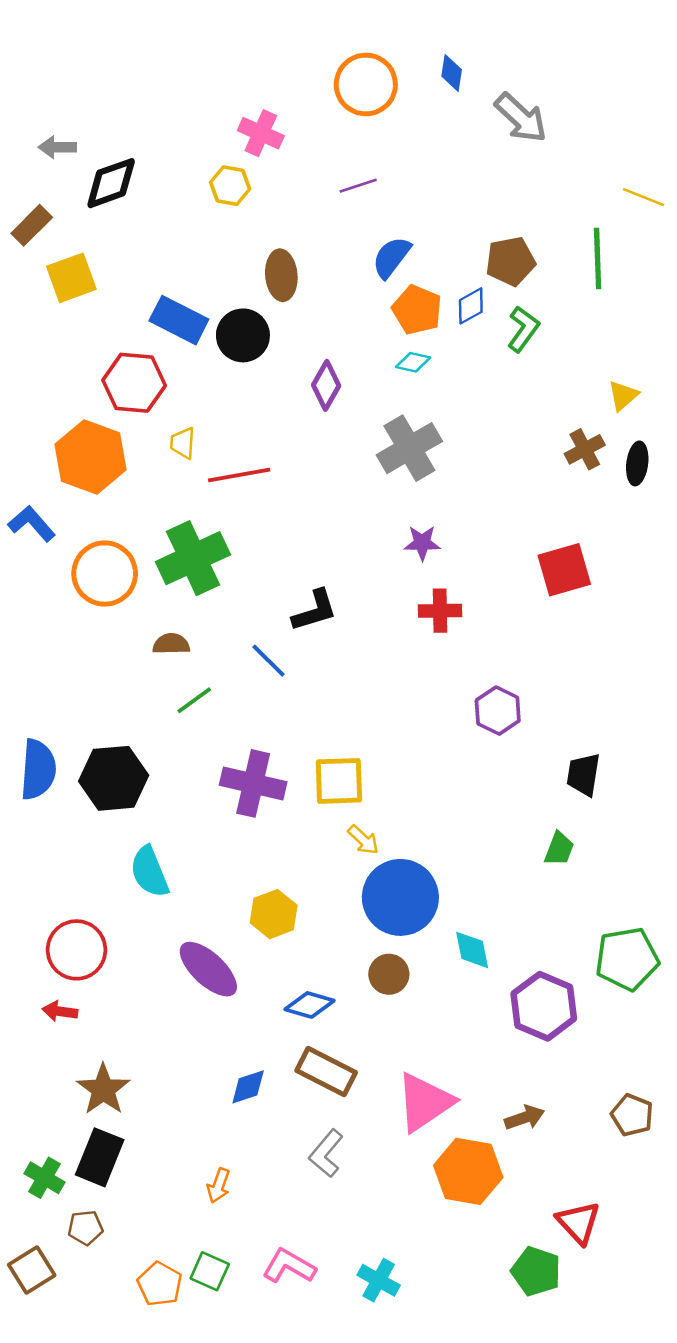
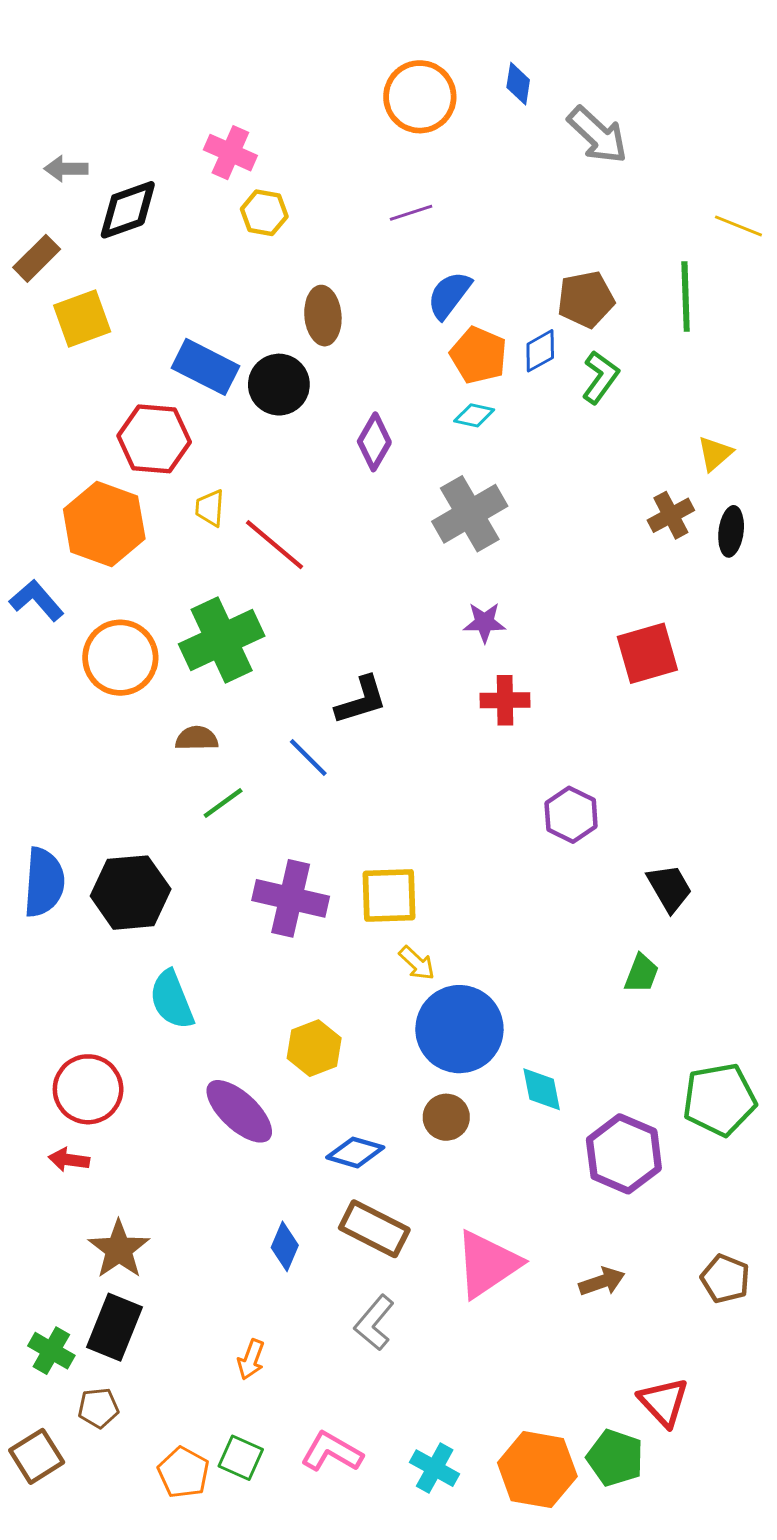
pink cross: (261, 133) -> (230, 153), moved
red line: (239, 475) -> (274, 545), turned 50
black trapezoid: (583, 775) -> (669, 888), turned 141
blue diamond: (248, 1087) -> (285, 1246), turned -48
orange hexagon: (468, 1171) -> (537, 1470), moved

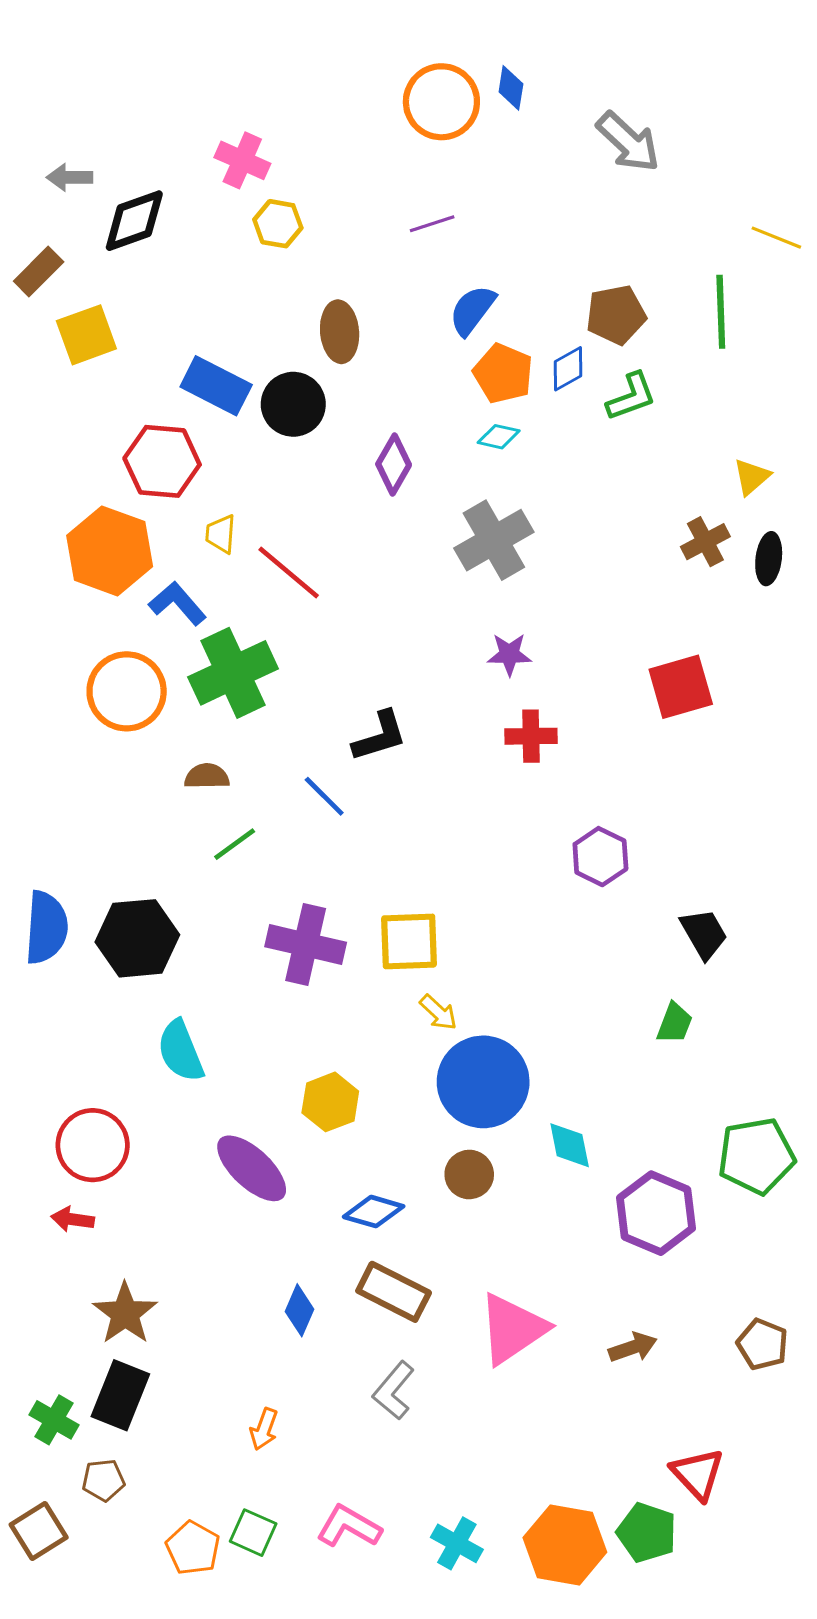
blue diamond: (518, 84) -> (511, 88), moved
green L-shape: (600, 377) -> (631, 397), turned 34
blue L-shape: (37, 600) -> (177, 603), moved

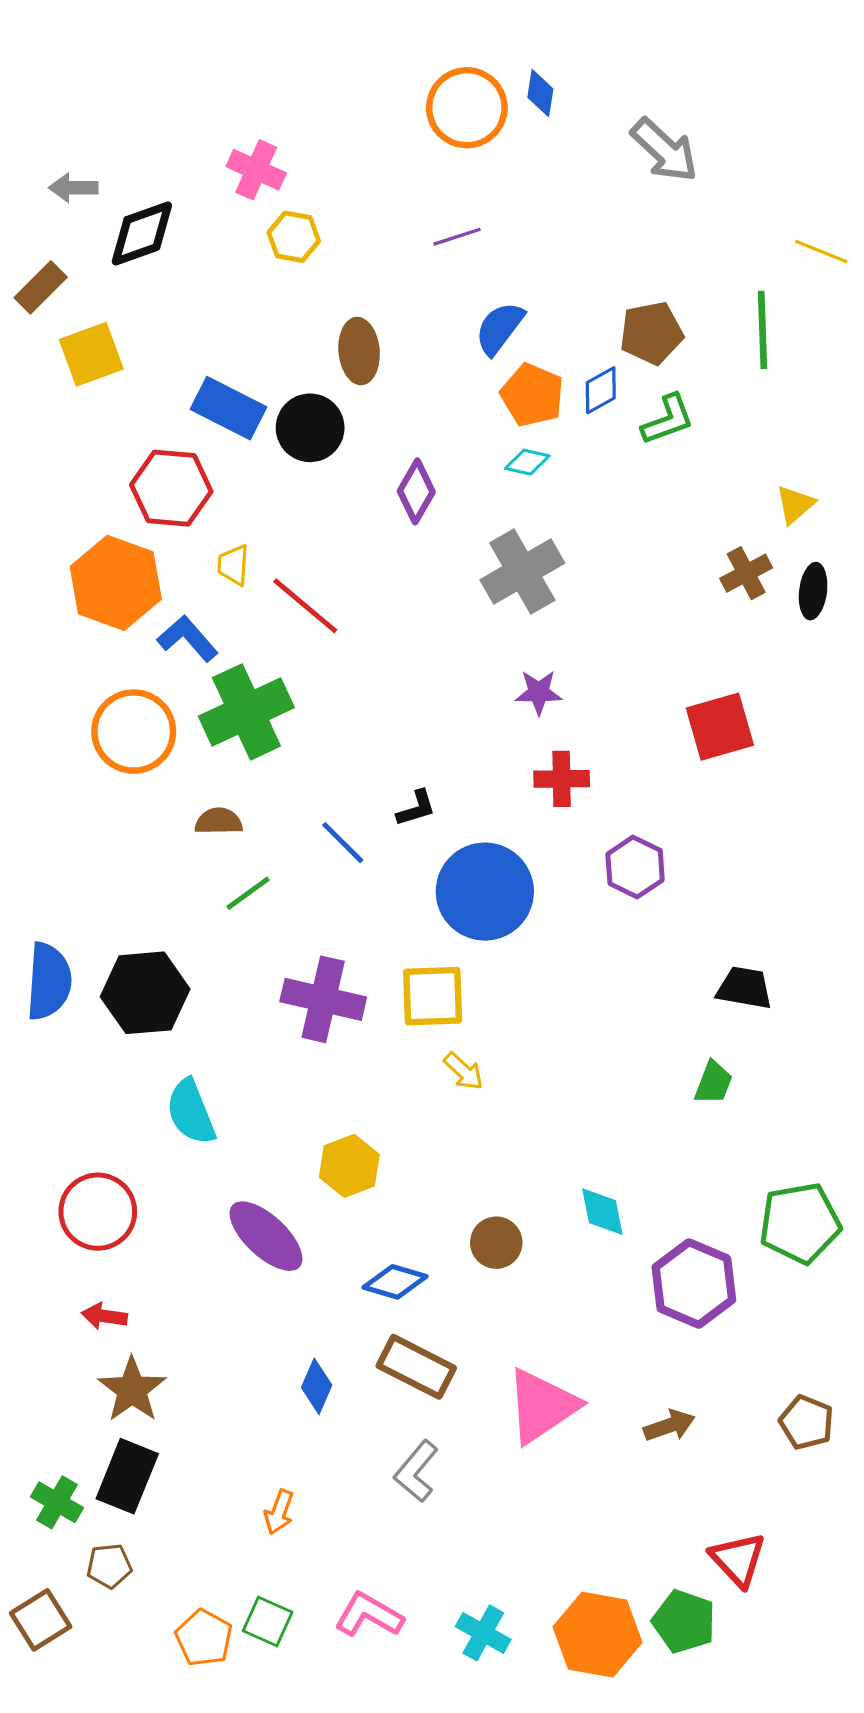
black L-shape: (380, 736) -> (416, 808), moved, size x0.7
purple hexagon: (600, 857) -> (635, 867), moved
black trapezoid: (704, 934) -> (744, 988), turned -50
blue circle: (483, 1082) -> (485, 892), moved
red arrow: (73, 1219) -> (104, 1316), moved

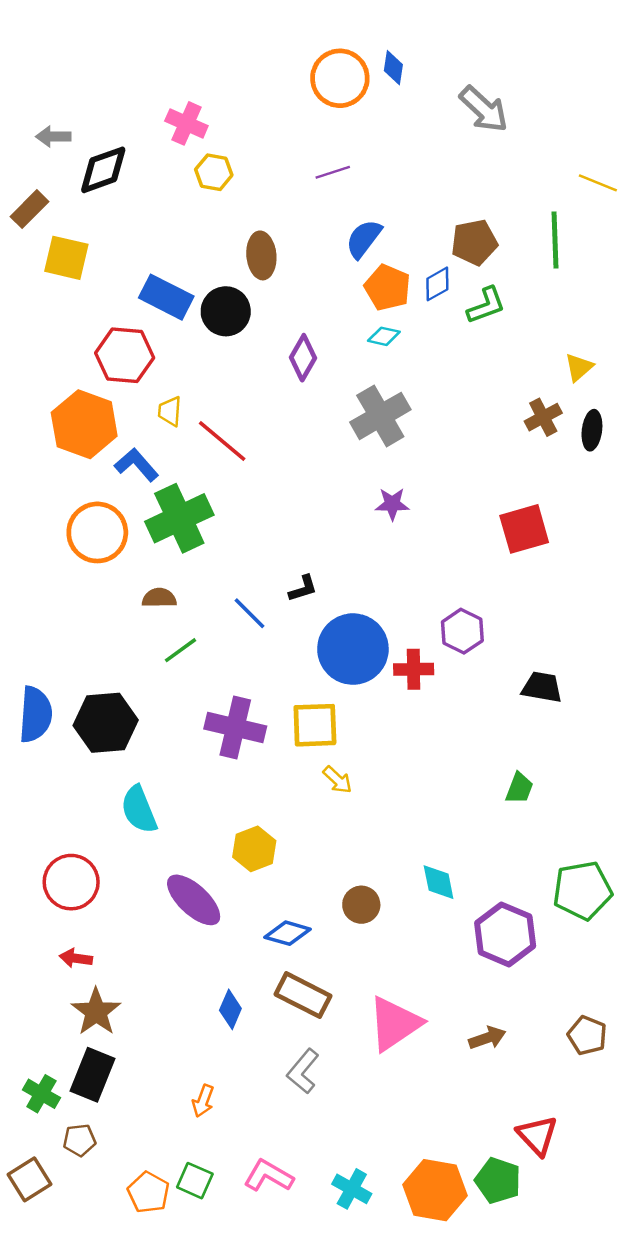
yellow square: (91, 354) -> (66, 258), turned 33
red cross: (562, 779) -> (414, 669), moved
black trapezoid: (744, 988) -> (542, 687), moved

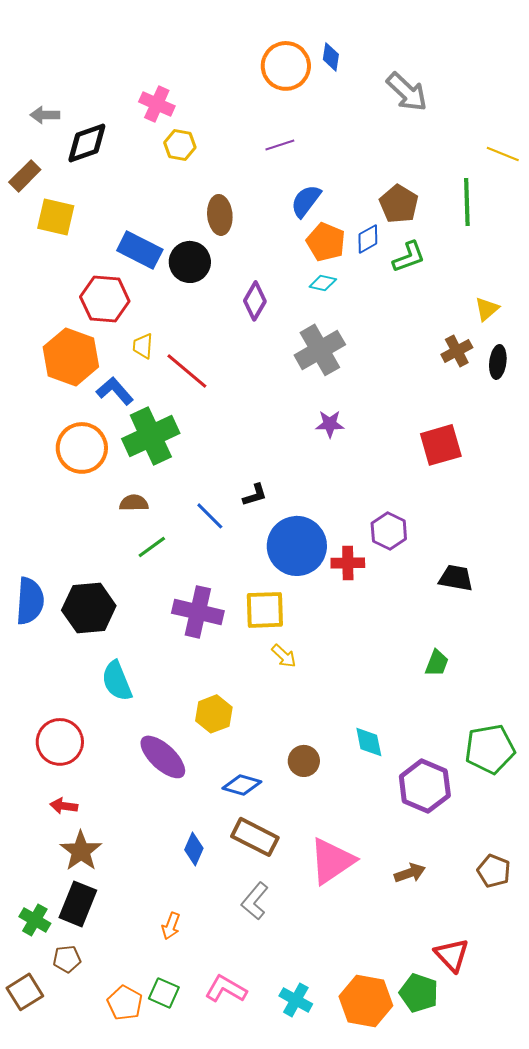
brown pentagon: (474, 242) -> (399, 204), turned -30

